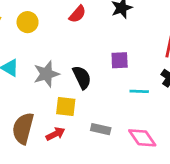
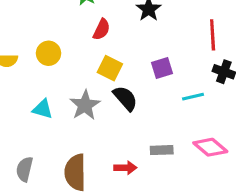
yellow square: (66, 107) -> (110, 68), moved, turned 35
red arrow: (55, 134) -> (125, 168), moved, turned 42

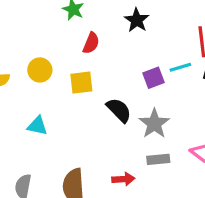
yellow square: (110, 68) -> (81, 83), moved, turned -30
cyan line: (193, 97) -> (180, 67), moved
gray star: (85, 105) -> (154, 124), moved

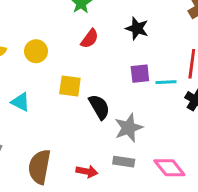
black star: (137, 20) -> (137, 28), turned -30
purple square: (154, 78) -> (140, 74), moved
yellow square: (81, 83) -> (70, 86), moved

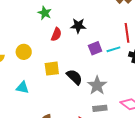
black star: (137, 28) -> (78, 26), moved

